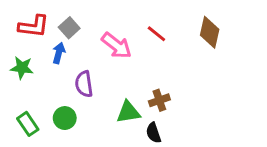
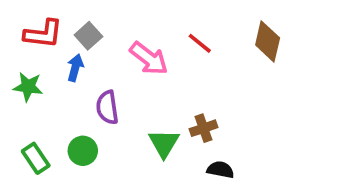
green triangle: (128, 112) -> (164, 143), turned -50
black semicircle: (153, 133) -> (220, 170), moved, turned 120

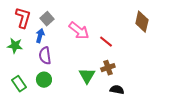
red L-shape: (43, 34) -> (23, 18), turned -80
red line: (200, 43) -> (106, 42), moved
purple semicircle: (107, 107) -> (45, 56), moved

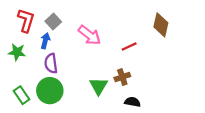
red line: (106, 42) -> (129, 46), moved, turned -64
green circle: (44, 80) -> (50, 91), size x1.5

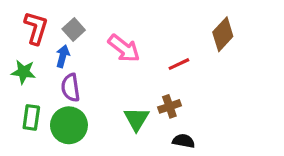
brown diamond: (161, 25) -> (223, 34), turned 30
green rectangle: (22, 95) -> (31, 117), moved, turned 42

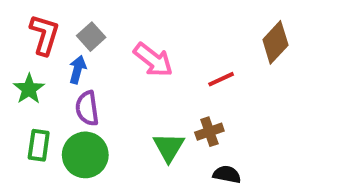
green star: (23, 72) -> (29, 89), turned 30

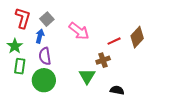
brown diamond: (275, 42) -> (137, 37), moved
brown cross: (209, 132) -> (103, 60), moved
green rectangle: (39, 145) -> (20, 66), moved

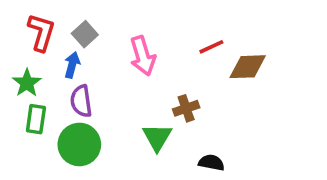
pink arrow: (79, 31) -> (143, 56), turned 35
brown diamond: (137, 37) -> (248, 67), turned 45
red line: (114, 41) -> (211, 47), moved

